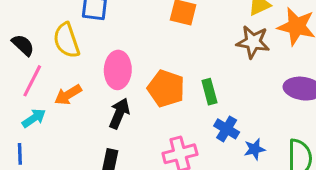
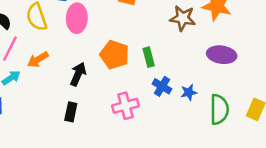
pink ellipse: (118, 70) -> (77, 18), moved
blue star: (255, 149) -> (189, 92), moved

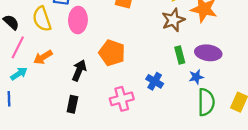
brown star: (183, 18) -> (173, 20), turned -30
green rectangle: (149, 57) -> (180, 55), moved
blue star: (189, 92) -> (196, 77), moved

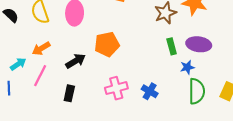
pink line: (18, 47) -> (40, 76), moved
orange pentagon: (112, 53) -> (107, 44), turned -30
black arrow: (79, 70) -> (76, 61), turned 36
blue cross: (155, 81) -> (150, 91), moved

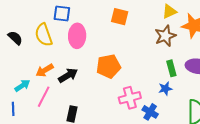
black arrow: (76, 61) -> (68, 75), moved
blue star: (187, 67) -> (165, 89), moved
pink cross: (116, 88) -> (130, 98), moved

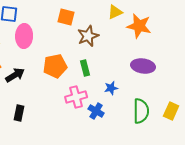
brown star: (165, 36) -> (88, 36), moved
green rectangle: (171, 68) -> (85, 68), moved

